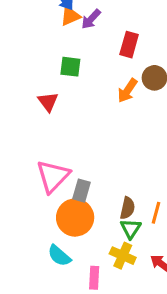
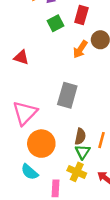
green square: (70, 67) -> (55, 23), moved, turned -35
red triangle: (48, 102) -> (21, 57), turned -35
gray rectangle: (81, 191) -> (67, 95), moved, size x1.5

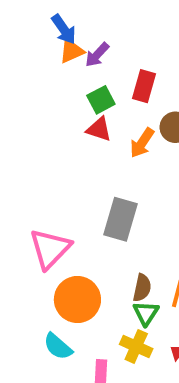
red triangle: (21, 57) -> (99, 129), moved

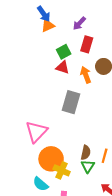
purple arrow: (97, 55) -> (79, 23), moved
orange arrow: (142, 143) -> (86, 75), turned 126
gray rectangle: (121, 219) -> (71, 102), moved
yellow cross: (136, 346) -> (62, 170), moved

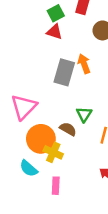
orange arrow: (86, 75) -> (84, 64), moved
brown semicircle: (86, 153) -> (68, 129), moved, turned -72
green triangle: (88, 166) -> (84, 114), moved

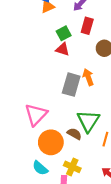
green triangle: (84, 114) -> (88, 121), size x1.6
yellow cross: (53, 152) -> (72, 167), moved

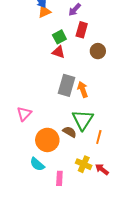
orange arrow: (88, 77) -> (83, 89), moved
pink triangle: (36, 115) -> (24, 114), moved, size x0.7
yellow cross: (72, 167) -> (84, 164), moved

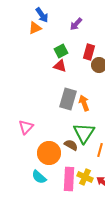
orange triangle: (44, 12) -> (35, 28), moved
red rectangle: (82, 30) -> (89, 52), moved
pink rectangle: (59, 178) -> (69, 179), moved, size x1.6

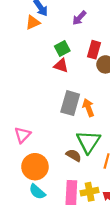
orange circle: (49, 153) -> (35, 167), moved
yellow cross: (85, 177) -> (90, 192), turned -35

